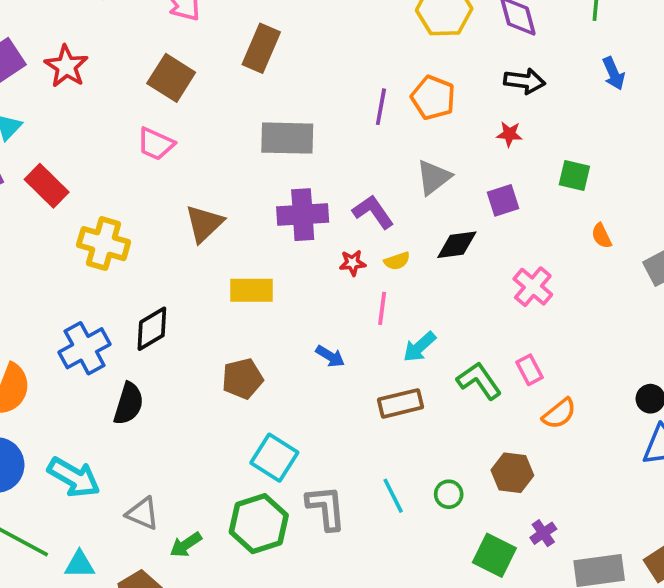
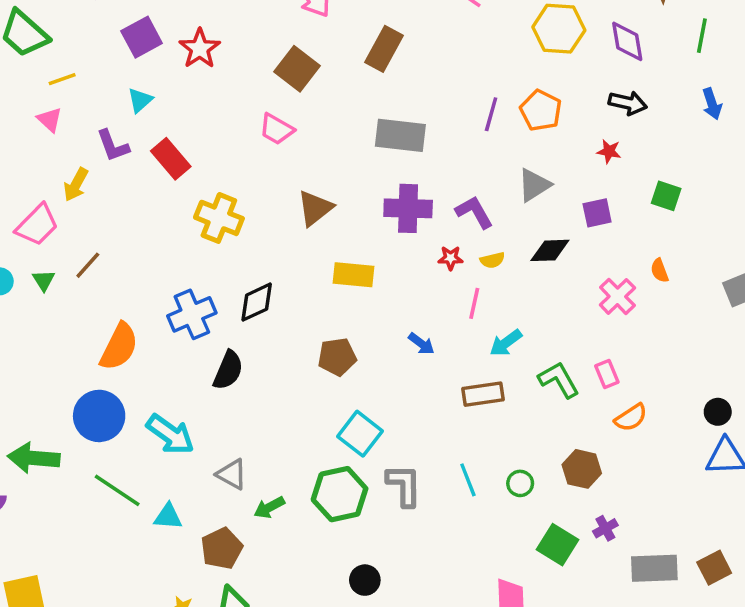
orange semicircle: (601, 236) -> (660, 270), moved

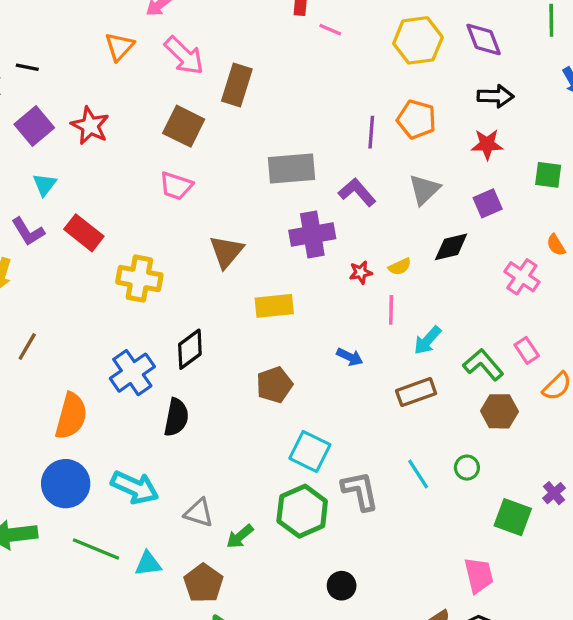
brown rectangle: (384, 49) -> (237, 85), moved
red star: (609, 151) -> (487, 144), size x1.4
purple L-shape: (474, 212) -> (357, 192), moved
brown hexagon: (582, 469) -> (499, 411), moved

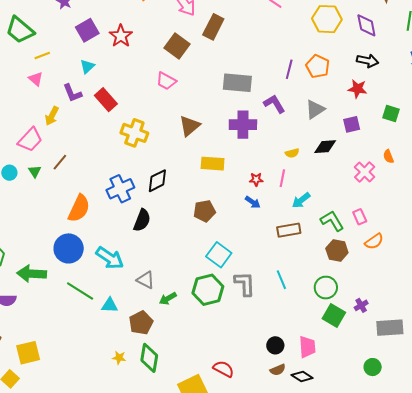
red star: (361, 272) -> (256, 179), moved
green circle: (467, 468) -> (326, 288), moved, size x1.5
black circle: (342, 586) -> (275, 345), moved

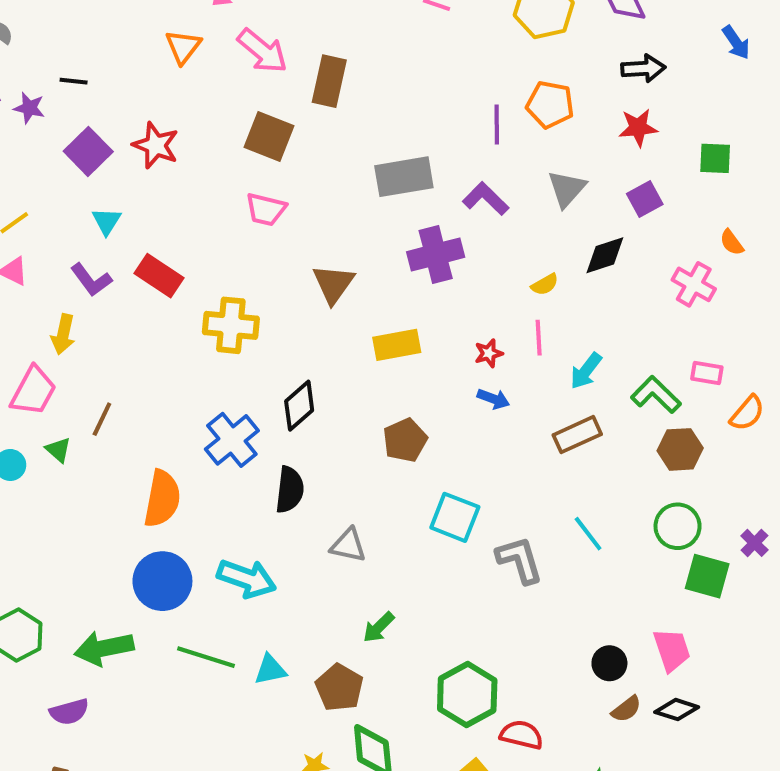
pink rectangle: (360, 217) -> (707, 373), turned -42
gray triangle: (146, 280) -> (348, 545), moved
green hexagon: (208, 290) -> (467, 695), moved

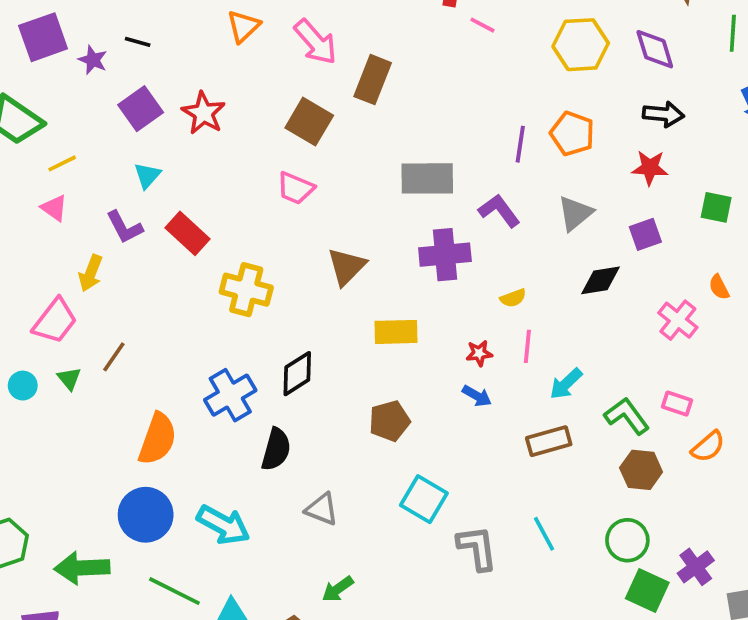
yellow semicircle: (545, 284) -> (513, 298), moved
purple cross: (754, 543) -> (696, 567), size x1.4

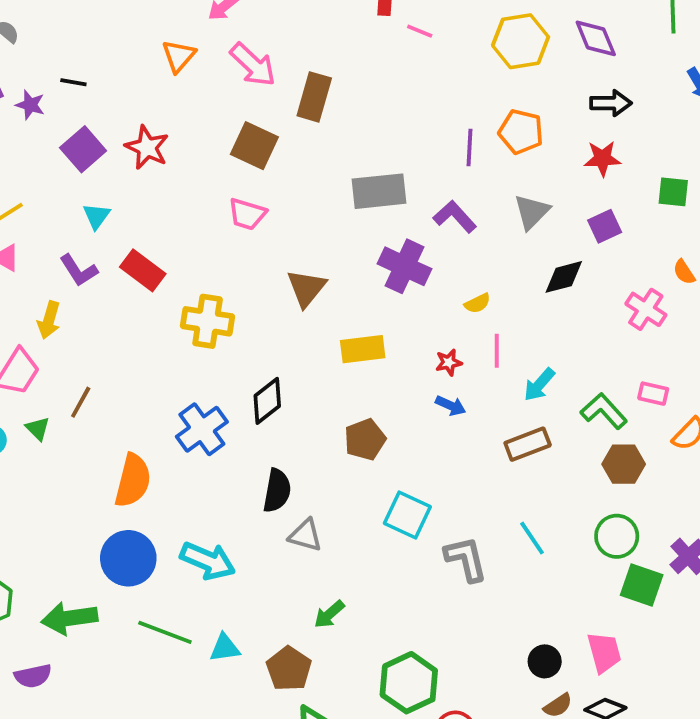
purple cross: (445, 255) -> (404, 266), turned 36
black semicircle: (276, 449) -> (277, 491), moved

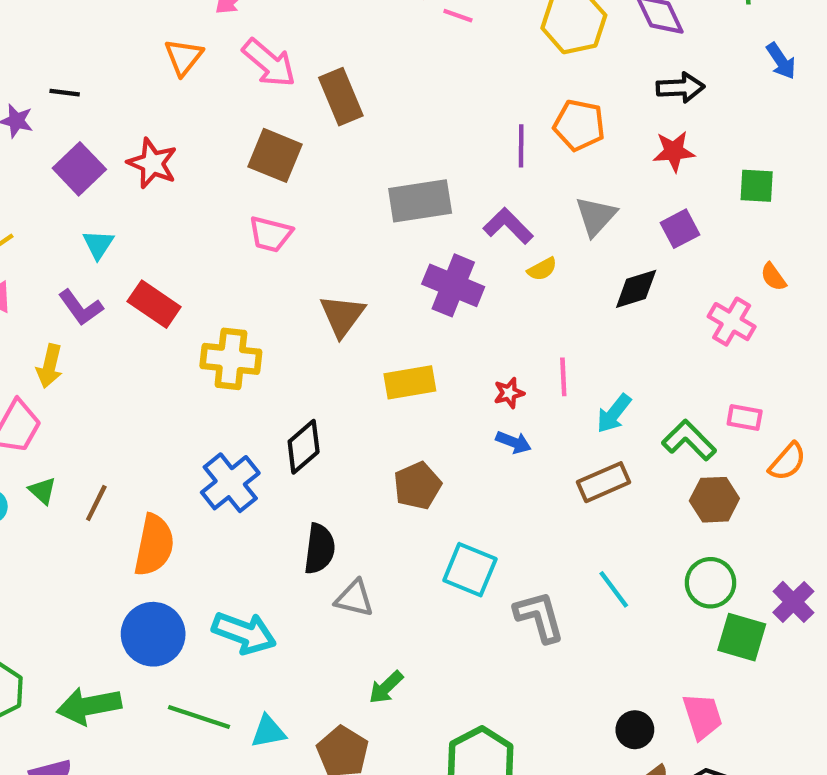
brown rectangle: (314, 97) -> (341, 97), turned -36
yellow semicircle: (477, 303) -> (542, 269), moved
brown line: (81, 402) -> (96, 503), moved

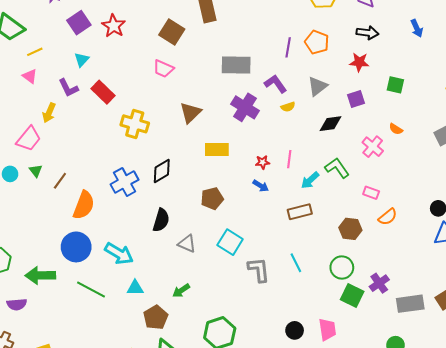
orange semicircle: (773, 277) -> (396, 129), turned -32
green L-shape: (689, 440) -> (337, 168), moved
gray triangle: (354, 598) -> (187, 244), moved
cyan triangle: (268, 732) -> (135, 288), moved

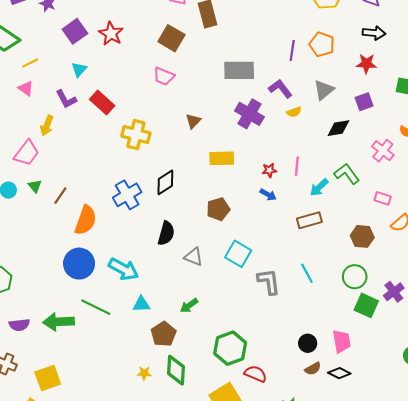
brown triangle: (190, 113) -> (193, 121), size x0.7
green arrow: (40, 275) -> (59, 322), moved

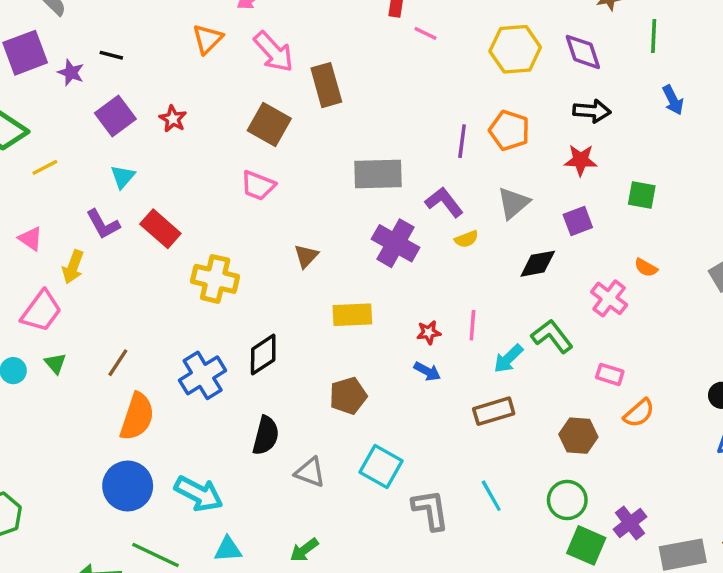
red star: (111, 34) -> (173, 119), size x0.7
pink triangle: (26, 88) -> (30, 239), moved
brown line: (60, 196) -> (118, 363), moved

